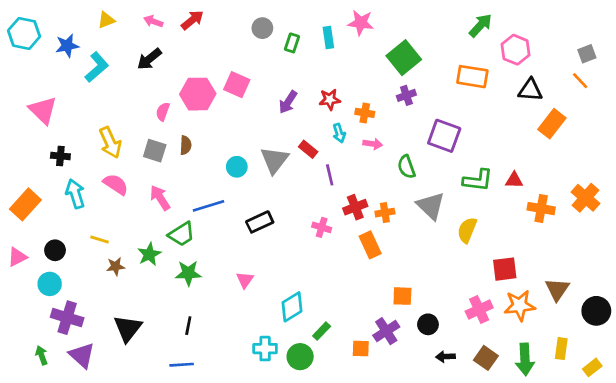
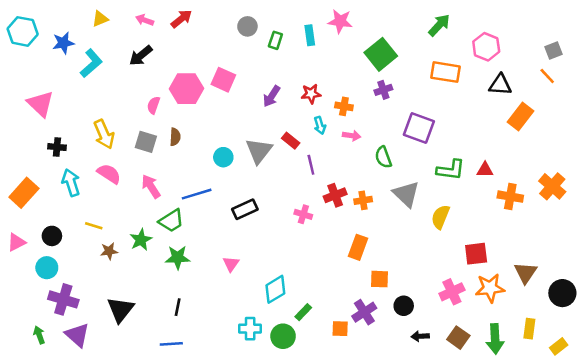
green arrow: (481, 25) -> (439, 25), moved
orange rectangle: (370, 245) -> (358, 247), moved, turned 45

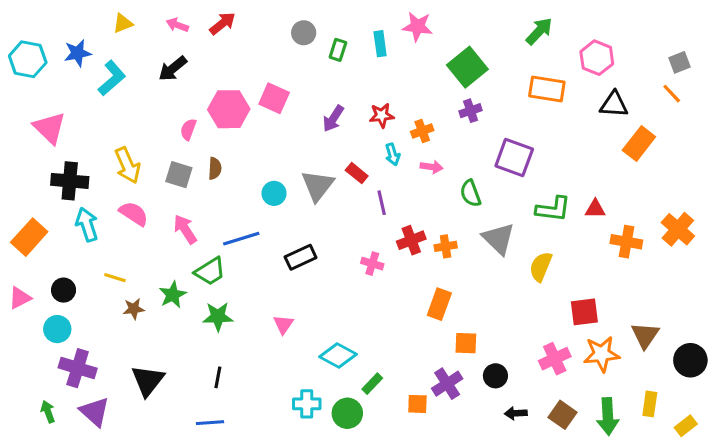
cyan hexagon: (23, 31) -> (28, 59), moved
orange cross: (344, 106) -> (422, 131), turned -30
black cross: (57, 147) -> (70, 181), size x1.6
cyan diamond: (275, 289) -> (338, 356), turned 60

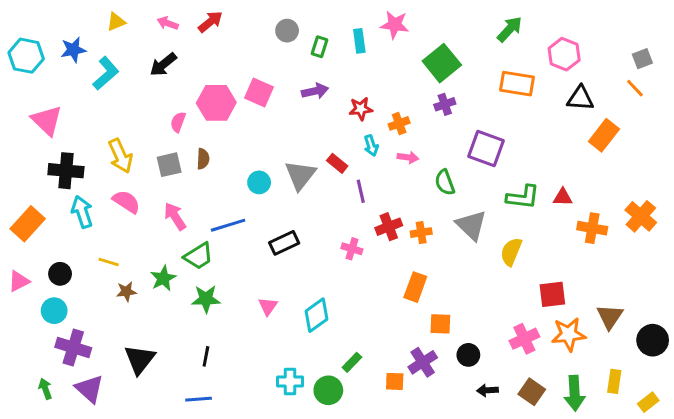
purple arrow: (333, 119) -> (315, 91), moved, turned -135
gray square: (179, 175) -> (169, 165), turned -30
cyan diamond: (338, 356) -> (317, 315), moved, turned -64

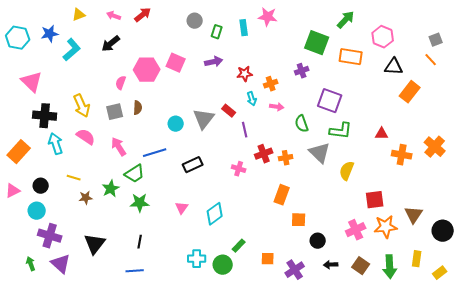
green square: (442, 63) -> (317, 43), moved, turned -30
green L-shape: (523, 197) -> (341, 131), moved
purple cross: (423, 362) -> (295, 270), moved

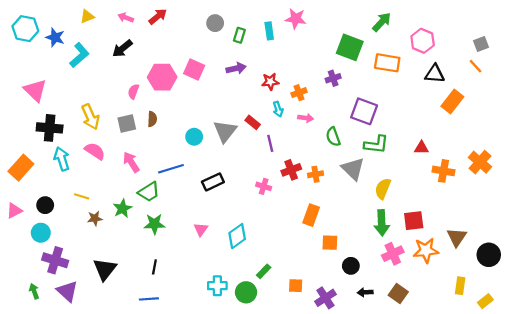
blue star: (50, 34) -> (55, 37), turned 30
cyan hexagon: (18, 38) -> (25, 29), moved
green arrow: (390, 267) -> (382, 223), moved

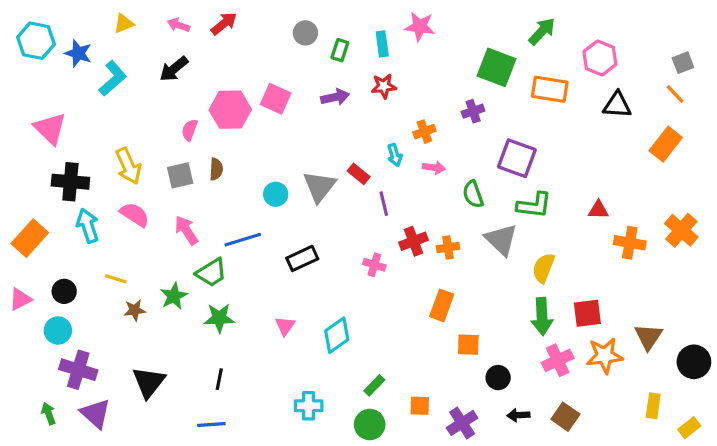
red star: (270, 82) -> (384, 86), moved
orange rectangle: (452, 101) -> (666, 144), moved
green circle: (246, 292) -> (370, 425), moved

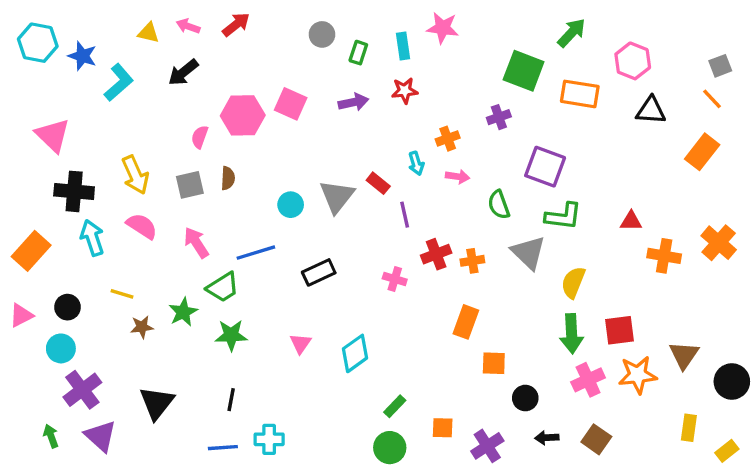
yellow triangle: (124, 23) -> (148, 33), moved, turned 35
purple cross: (78, 370) -> (82, 390), turned 36
cyan cross: (309, 406) -> (269, 439), moved

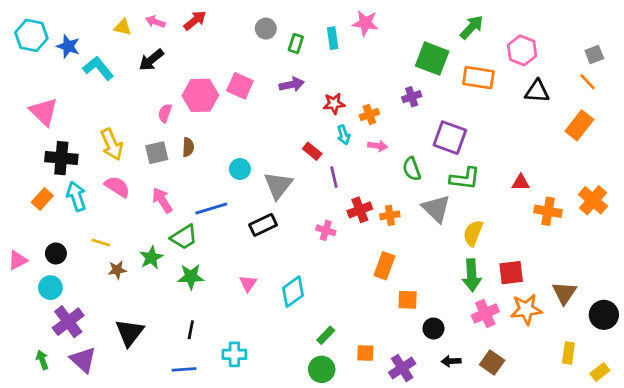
cyan L-shape: (119, 82) -> (98, 68), turned -88
red star: (405, 91) -> (334, 104), moved
gray triangle: (337, 196) -> (278, 185), moved
orange rectangle: (31, 251) -> (42, 199), moved, size x0.7
cyan cross: (269, 439) -> (234, 354), moved

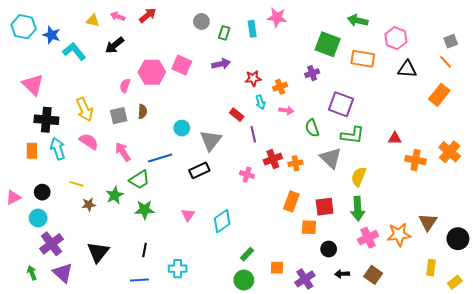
green arrow: (472, 27) -> (358, 20), turned -120
orange rectangle: (42, 199) -> (32, 151), turned -42
red square: (511, 273) -> (325, 207), moved

